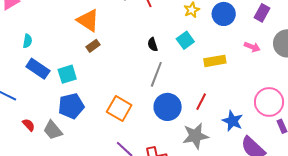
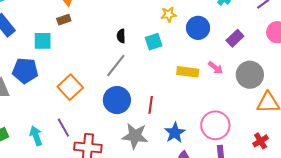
yellow rectangle: (215, 61) -> (188, 72), moved
cyan square: (67, 74) -> (43, 41), moved
red line: (201, 102) -> (151, 105), turned -36

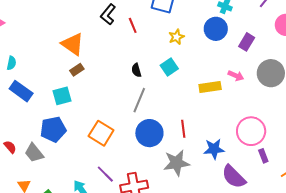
blue circle: (198, 28) -> (216, 29), moved
blue star: (175, 133) -> (214, 149), turned -30

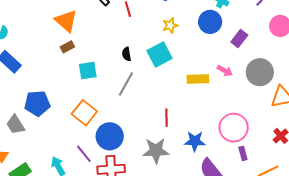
cyan square: (169, 67) -> (160, 55), size x1.4
cyan square: (62, 96) -> (88, 71), moved
blue circle: (149, 133) -> (110, 136), moved

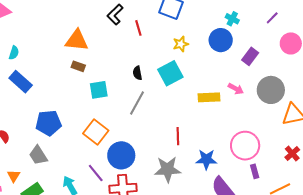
orange triangle: (66, 21) -> (77, 40), turned -35
brown rectangle: (67, 47) -> (78, 66), turned 48
gray trapezoid: (15, 125) -> (38, 155), moved

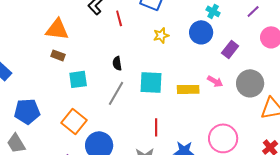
cyan square: (170, 73) -> (151, 82), moved, turned 30

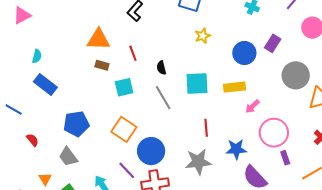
red line: (119, 18) -> (133, 53), moved
blue circle: (201, 32) -> (244, 53), moved
pink arrow: (215, 81) -> (252, 106), moved, turned 112
gray line: (116, 93) -> (163, 98), turned -55

